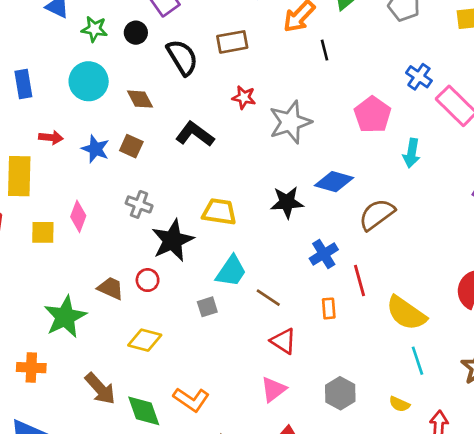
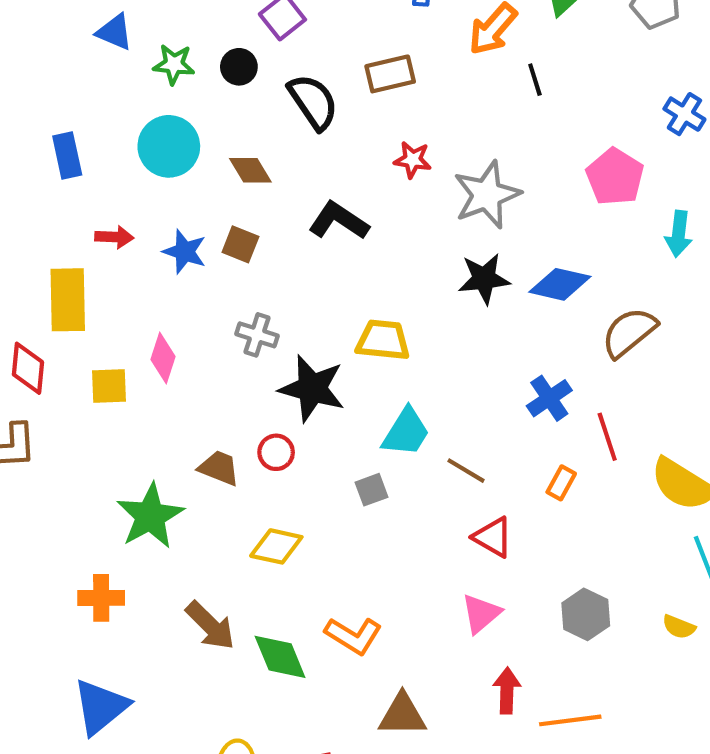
black star: (287, 202) -> (484, 279), moved
black star: (173, 240) -> (312, 388), turned -30
orange rectangle: (329, 308) -> (561, 483), turned 36

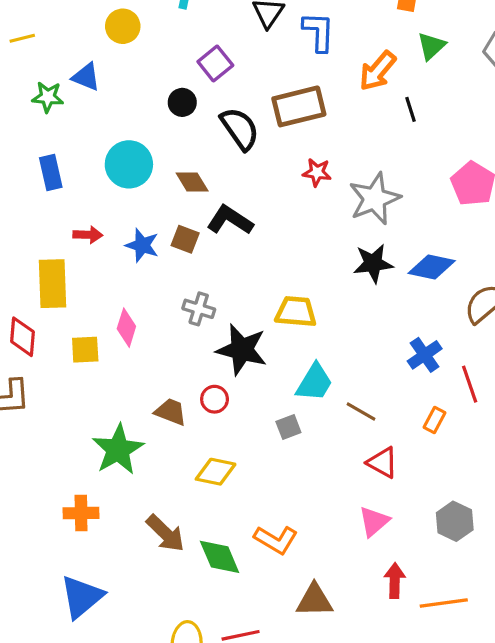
green star: (174, 64) -> (48, 97), moved
brown rectangle: (390, 74) -> (299, 106), size x1.4
black L-shape: (339, 221) -> (230, 220), moved

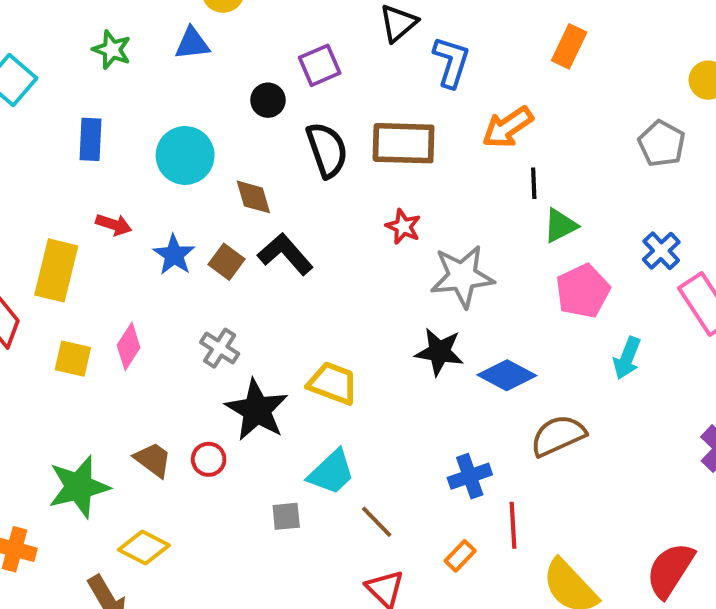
green triangle: (431, 46) -> (560, 226), moved
blue triangle: (86, 77) -> (192, 44), moved, turned -44
yellow diamond: (216, 472) -> (144, 548), moved

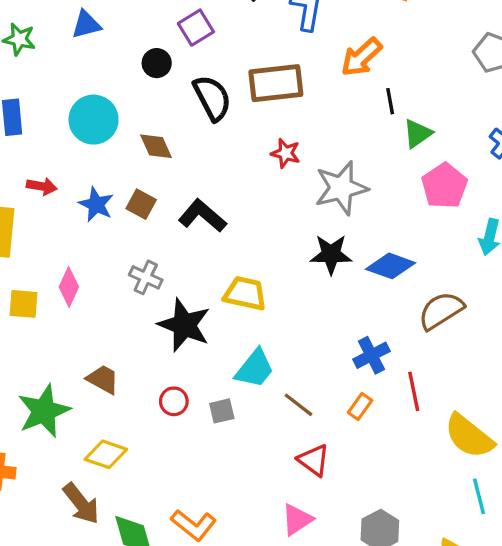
black L-shape: (285, 254) -> (202, 216), moved
red circle: (209, 459) -> (174, 401), moved
orange rectangle: (460, 556) -> (360, 407), moved

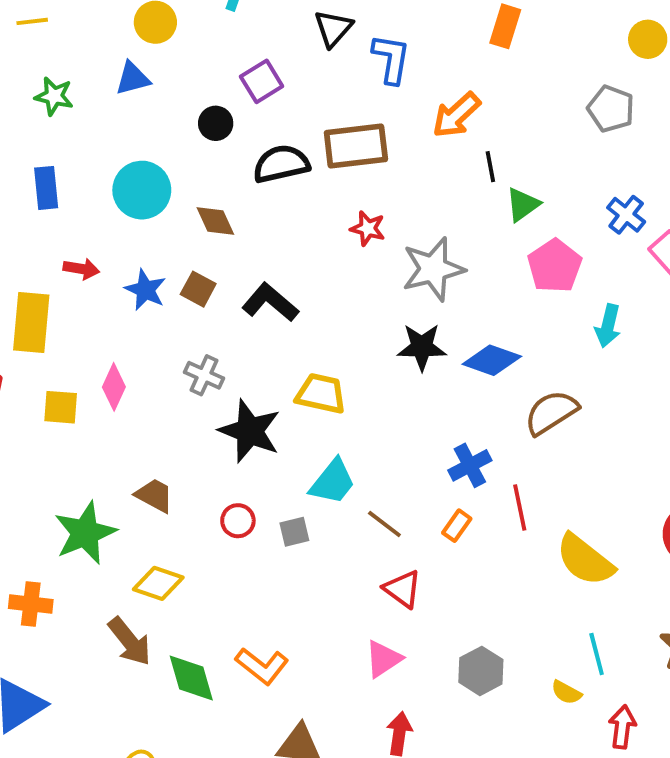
black semicircle: (212, 98) -> (281, 164), turned -75
cyan line: (479, 496) -> (597, 654), moved

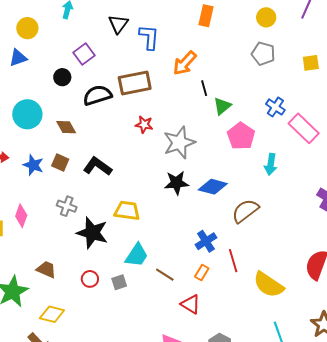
yellow circle: (648, 39) -> (266, 17), moved
red triangle: (403, 589) -> (191, 304), moved

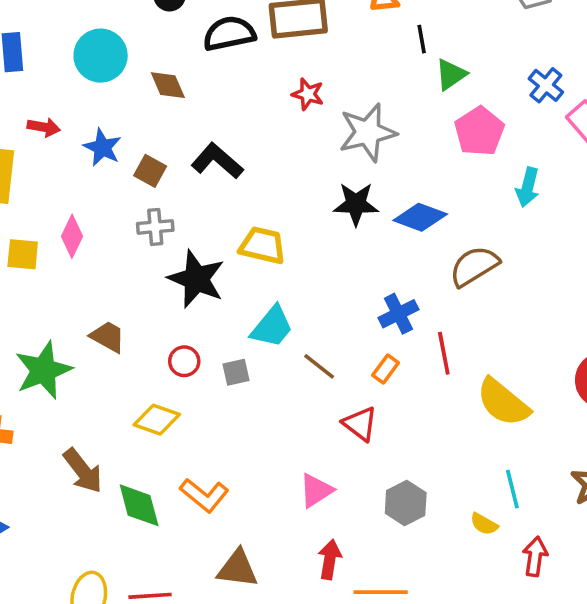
brown square: (60, 162) -> (150, 171), moved
gray cross: (67, 206) -> (155, 227), turned -30
yellow diamond: (52, 314) -> (157, 420), moved

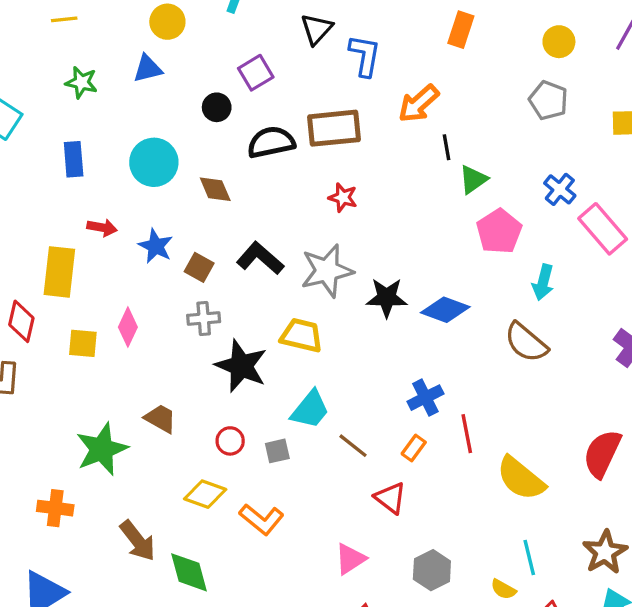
gray star: (368, 132) -> (327, 271), moved
brown semicircle: (474, 266) -> (526, 342), moved, turned -108
orange L-shape: (204, 495) -> (262, 519), moved

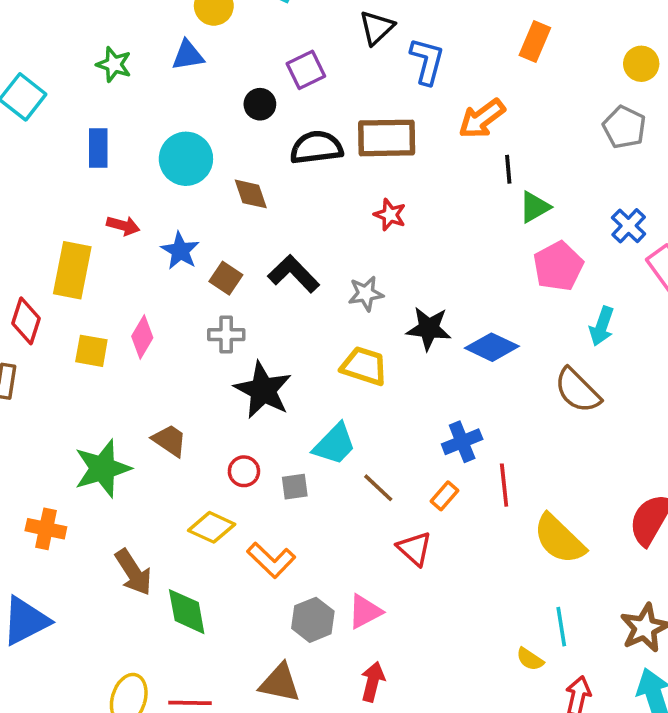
gray star: (327, 271) -> (366, 294), size x0.6
yellow trapezoid: (301, 335) -> (364, 366), moved
gray hexagon: (432, 570) -> (313, 620), moved

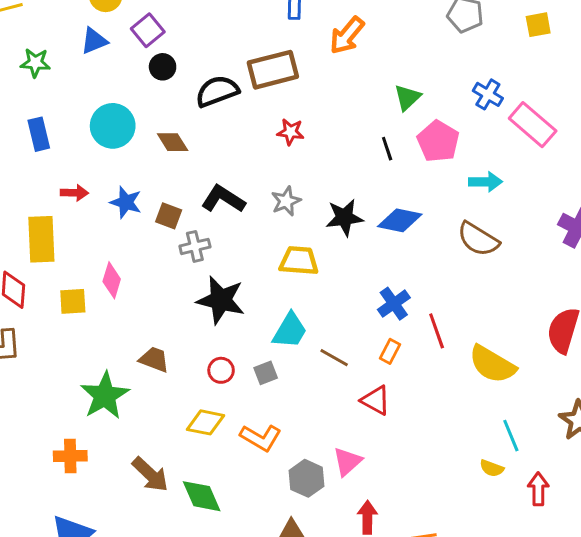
purple square: (306, 70) -> (148, 30), moved
black line: (508, 169) -> (387, 149), moved
cyan arrow: (602, 326) -> (485, 182), turned -96
gray cross: (226, 335) -> (195, 246), moved

